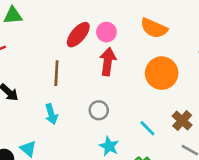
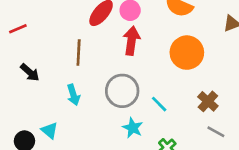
gray circle: (99, 110) -> (122, 91), size x1.6
cyan line: (147, 128) -> (159, 104), moved

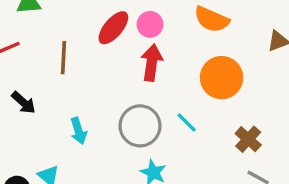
brown line: (79, 53) -> (63, 58), moved
cyan line: (159, 104) -> (187, 123), moved

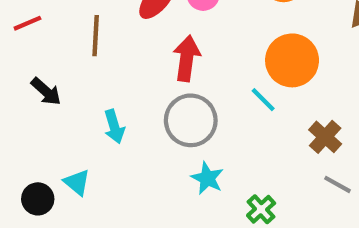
red arrow: (152, 63) -> (187, 58), moved
cyan line: (187, 123) -> (263, 100), moved

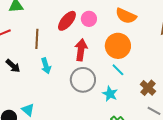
orange circle: (292, 60) -> (118, 46), moved
cyan arrow: (114, 127) -> (46, 66), moved
cyan star: (207, 178) -> (110, 94), moved

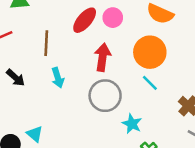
cyan star: (110, 94) -> (132, 124), moved

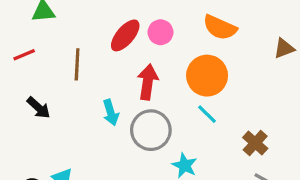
cyan arrow: (58, 78) -> (111, 113), moved

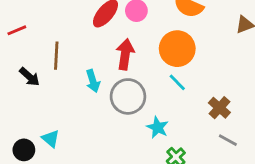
brown line: (77, 64) -> (56, 56), moved

